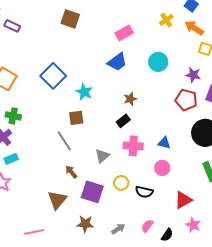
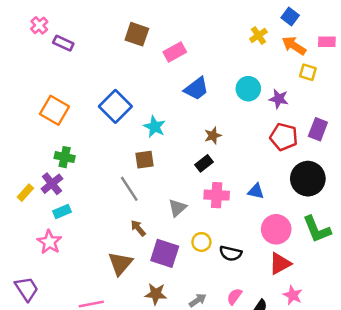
pink rectangle: (124, 33) -> (175, 52), moved
purple star: (193, 75) -> (279, 99), moved
pink circle: (162, 168) -> (276, 229), moved, size x1.5

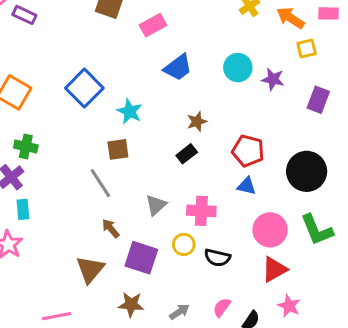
yellow square: (308, 72) -> (307, 49), turned -30
purple rectangle: (318, 129) -> (318, 100), moved
red pentagon: (284, 137) -> (248, 151), moved
pink cross: (217, 195) -> (201, 211), moved
cyan rectangle: (62, 212) -> (23, 209), turned -72

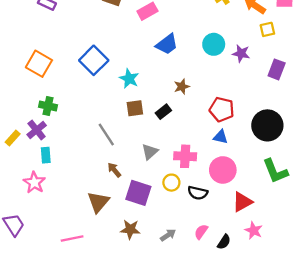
brown square: (118, 149) -> (135, 108), moved
black rectangle: (187, 154) -> (163, 112), moved
pink circle: (270, 230) -> (223, 170), moved

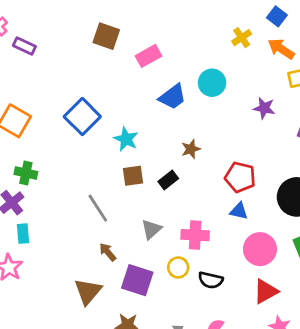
cyan circle: (214, 44) -> (212, 83), moved
pink circle: (223, 170) -> (260, 249), moved

